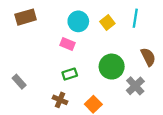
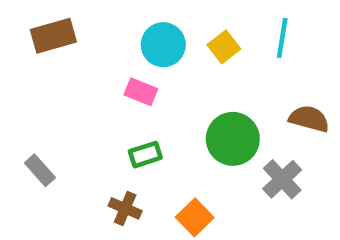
brown semicircle: (148, 57) -> (309, 119), turned -48

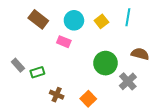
brown rectangle: (53, 36) -> (38, 19), moved, turned 54
green rectangle: (145, 155) -> (37, 72), moved
gray rectangle: (40, 170) -> (18, 65), moved

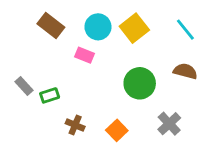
cyan line: (128, 17) -> (185, 30), moved, turned -48
yellow square: (101, 21) -> (134, 28), size x1.5
gray cross: (128, 81) -> (169, 124), moved

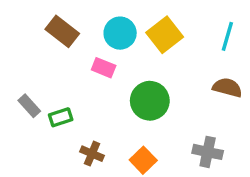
cyan line: (185, 30) -> (227, 36), turned 55
green circle: (140, 83) -> (150, 101), moved
gray cross: (169, 124) -> (208, 152), turned -35

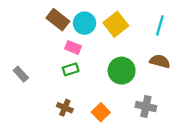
brown rectangle: (62, 31) -> (58, 20), moved
green circle: (150, 101) -> (122, 71), moved
green rectangle: (61, 117) -> (71, 69), moved

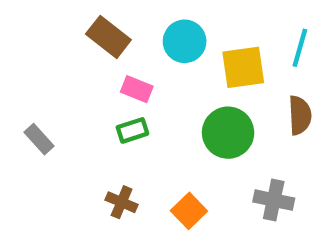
cyan circle: (85, 23) -> (185, 41), moved
yellow square: (116, 24) -> (243, 67), moved, turned 30
brown semicircle: (160, 61) -> (300, 115), turned 72

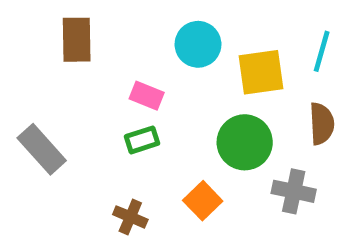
brown rectangle: (108, 37) -> (77, 40), moved, turned 51
gray rectangle: (39, 139) -> (42, 149), size x1.5
gray cross: (274, 200) -> (294, 191), moved
orange square: (189, 211) -> (203, 201), moved

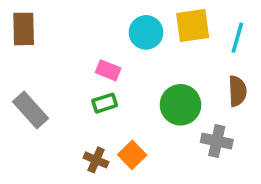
brown rectangle: (77, 40) -> (24, 29), moved
yellow square: (261, 72) -> (193, 25), moved
orange square: (203, 201) -> (132, 155), moved

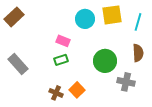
brown rectangle: (24, 29) -> (14, 17), turned 48

